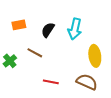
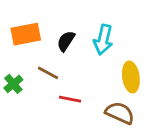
orange rectangle: (19, 25) -> (26, 34), size x1.5
red line: (51, 82) -> (70, 99), moved

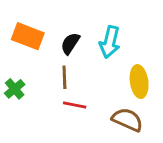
orange rectangle: (26, 34) -> (28, 36), turned 32
brown line: (48, 73) -> (64, 77), moved, turned 60

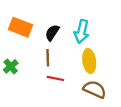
yellow ellipse: (139, 82) -> (89, 61), moved

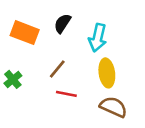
black semicircle: (52, 33) -> (62, 23), moved
brown line: (48, 58) -> (57, 69), turned 42

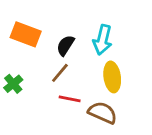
black semicircle: (62, 23) -> (65, 45), moved
brown semicircle: (113, 107) -> (103, 113), moved

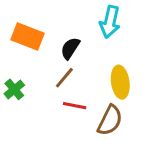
cyan arrow: (103, 40) -> (110, 22), moved
brown semicircle: (103, 113) -> (110, 120), turned 92

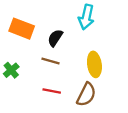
brown line: (64, 78) -> (51, 61), turned 66
red line: (75, 106) -> (52, 91), moved

